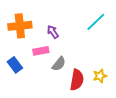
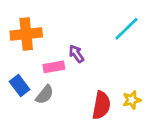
purple arrow: (53, 32) -> (76, 54), moved
gray semicircle: (59, 64) -> (45, 95), moved

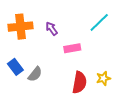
purple arrow: (76, 54) -> (52, 29), moved
pink rectangle: (54, 67) -> (72, 48), moved

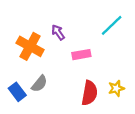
orange cross: (21, 27) -> (30, 46), moved, turned 35
blue rectangle: (15, 67) -> (17, 92), moved

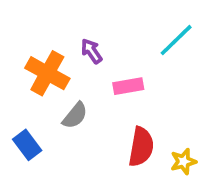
gray semicircle: (39, 84) -> (75, 116), moved
yellow star: (116, 88) -> (183, 161), moved

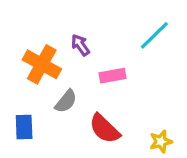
blue rectangle: (27, 145) -> (24, 127), turned 35
red semicircle: (141, 147) -> (105, 129), moved, turned 124

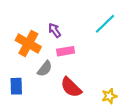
pink rectangle: (113, 76) -> (66, 51), moved

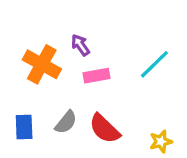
cyan line: (105, 24) -> (154, 64), moved
gray semicircle: (45, 69) -> (66, 122), moved

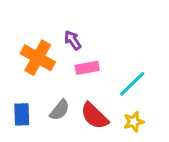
cyan line: (154, 64) -> (132, 84), moved
yellow star: (161, 142) -> (134, 122), moved

